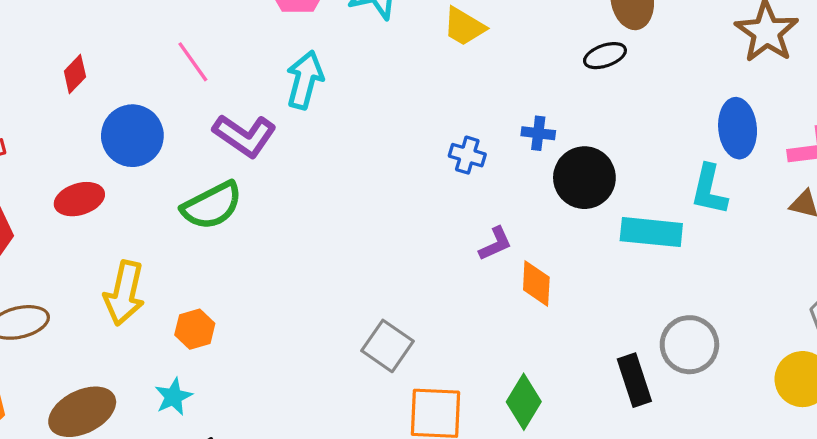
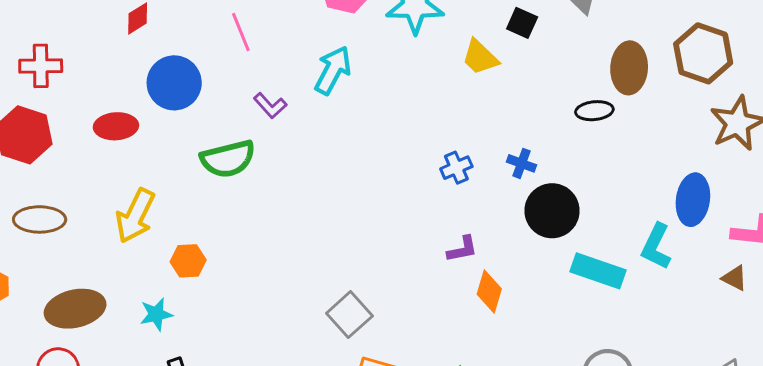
purple L-shape: (245, 136) -> (270, 106), size x0.6
blue cross: (467, 155) -> (456, 168), turned 36

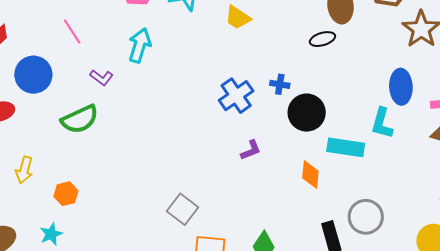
blue cross: (456, 168) -> (236, 96), size x1.6
yellow arrow: (135, 216) -> (24, 170), size x0.7
orange diamond: (489, 292) -> (310, 174), moved

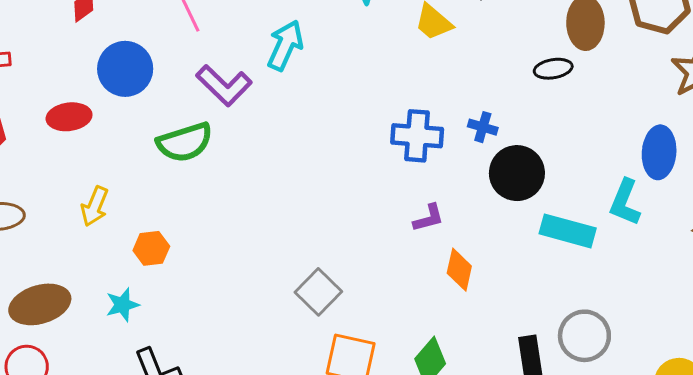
purple L-shape: (102, 78) -> (224, 85), size x1.6
blue cross: (236, 96) -> (417, 136), turned 32
orange diamond: (310, 174) -> (459, 270), moved

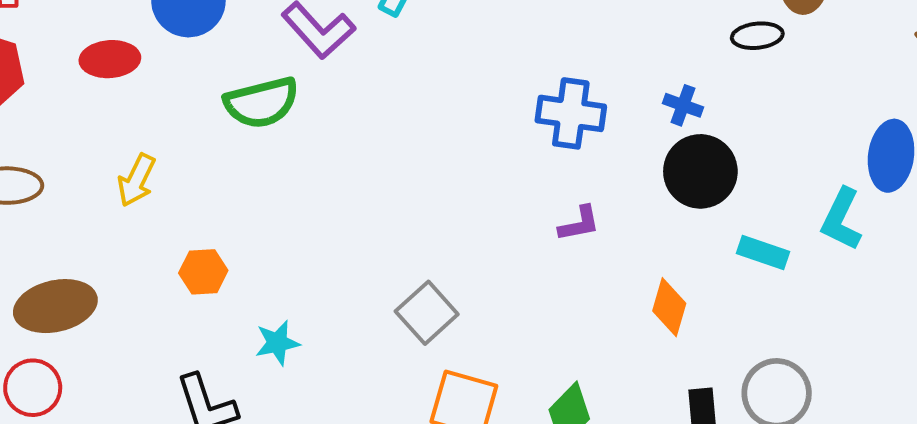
blue cross: (483, 127) -> (683, 105), moved
cyan rectangle: (568, 231) -> (763, 252), size x0.7
orange hexagon: (151, 248) -> (203, 272), moved
orange diamond: (459, 270) -> (669, 307), moved
cyan star: (122, 305) -> (277, 343), moved

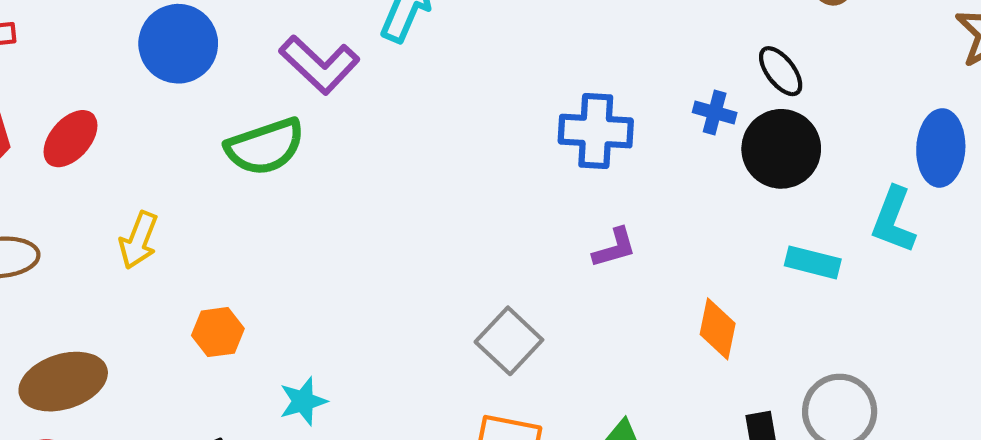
black ellipse: (757, 36) -> (781, 71), moved, turned 63
red ellipse: (110, 59) -> (70, 139), moved, turned -40
black circle: (700, 171) -> (781, 149), moved
gray square: (427, 313) -> (509, 341), moved

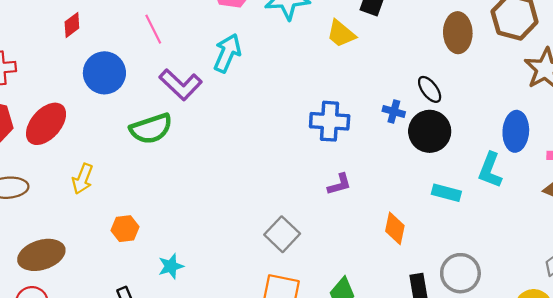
red ellipse: (70, 139) -> (46, 124), size x1.4

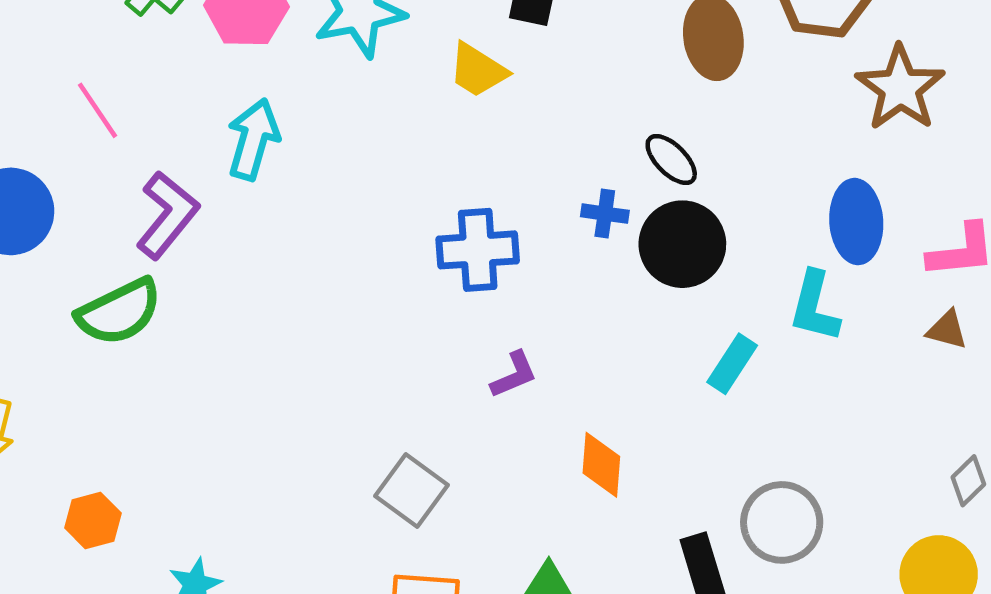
purple L-shape: (181, 85) -> (167, 215), turned -87
cyan rectangle: (446, 193) -> (732, 364), turned -64
orange diamond: (395, 228) -> (601, 465), moved

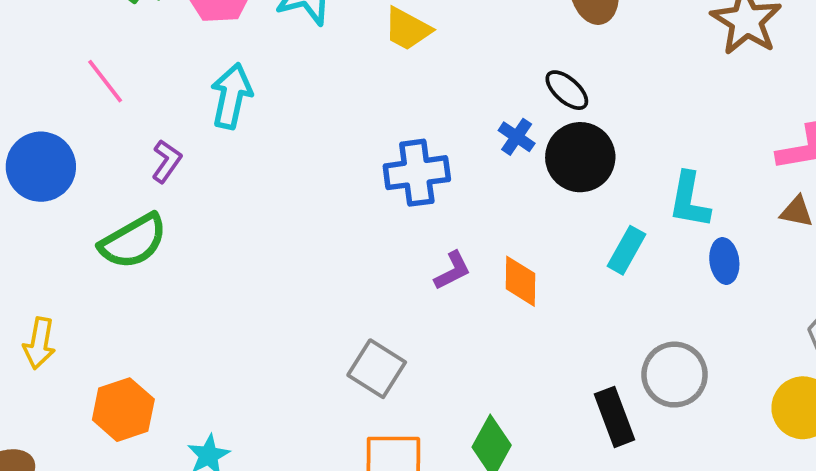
blue cross: (605, 214) -> (517, 137), turned 30
purple L-shape: (167, 215) -> (167, 161), size x0.6
blue ellipse: (856, 222) -> (724, 261), moved, size x0.7
orange diamond: (601, 465) -> (521, 281), moved
orange hexagon: (93, 520) -> (123, 410), size x1.4

